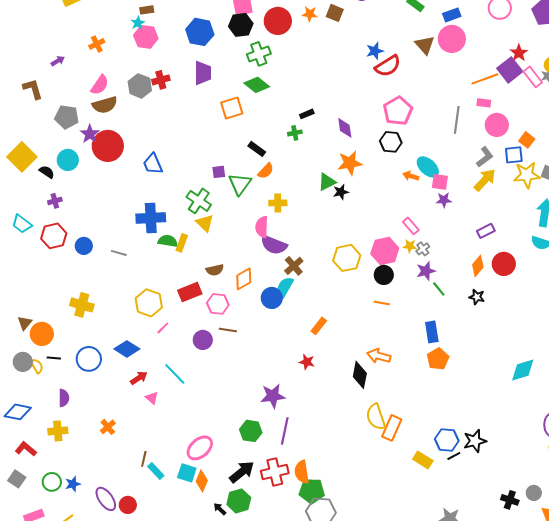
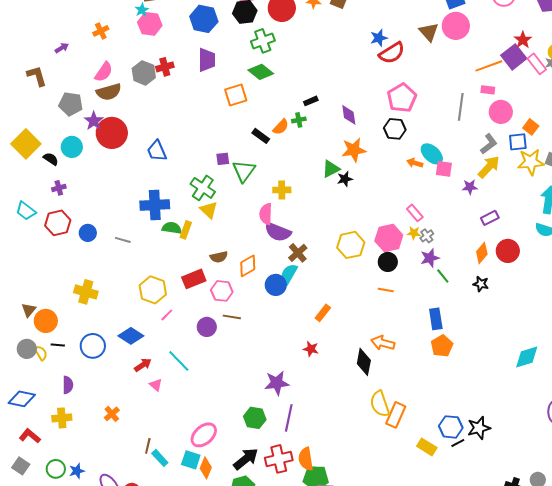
orange semicircle: (266, 171) -> (281, 127), moved
purple star: (444, 200) -> (470, 187), moved

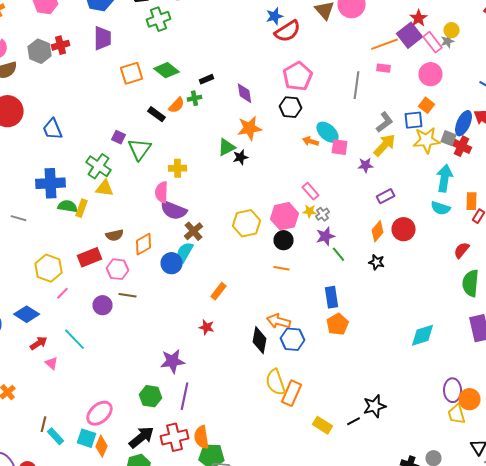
green diamond: (261, 72) -> (166, 70), moved
pink circle: (501, 112) -> (430, 74), moved
purple square: (223, 159) -> (118, 137), turned 32
yellow triangle: (209, 210) -> (104, 188), turned -36
blue hexagon: (451, 427) -> (292, 339), moved

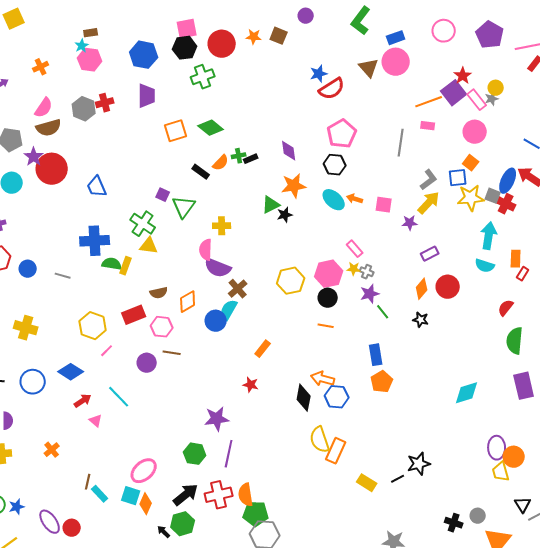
black rectangle: (206, 79) -> (251, 159), moved
cyan ellipse: (328, 132) -> (334, 200), moved
gray cross: (322, 214) -> (367, 272), turned -32

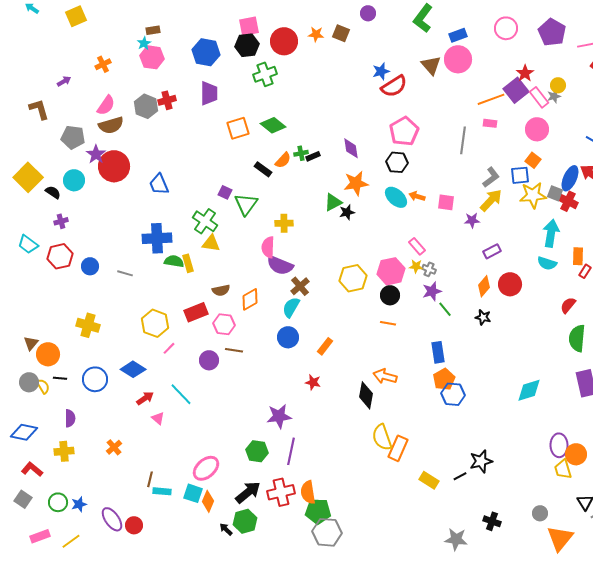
yellow rectangle: (126, 266) -> (188, 263), turned -36
blue circle: (216, 321) -> (288, 337), moved
blue hexagon: (337, 397) -> (453, 394), moved
cyan rectangle: (100, 494) -> (162, 491), turned -42
black cross: (454, 523) -> (492, 521), moved

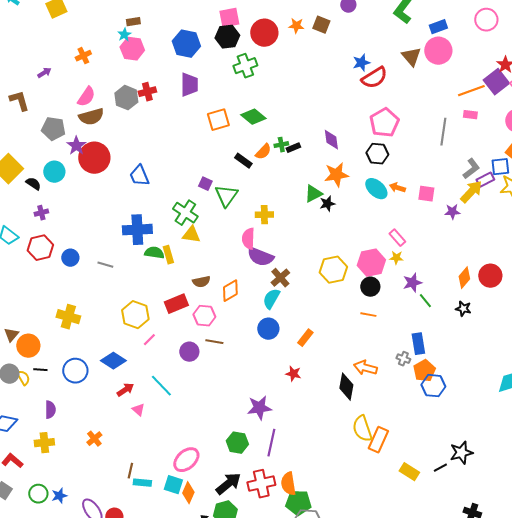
purple rectangle: (492, 251) -> (485, 180), moved
gray cross: (429, 269) -> (403, 359), moved

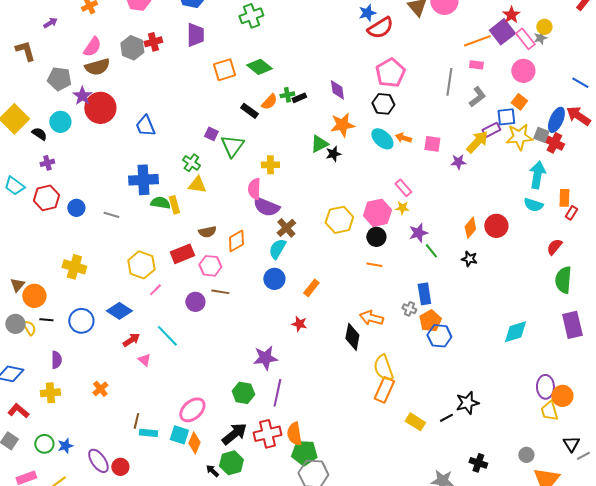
gray L-shape: (471, 169) -> (477, 97), moved
green cross: (185, 213) -> (191, 163), size x0.7
yellow semicircle: (362, 429) -> (383, 368), moved

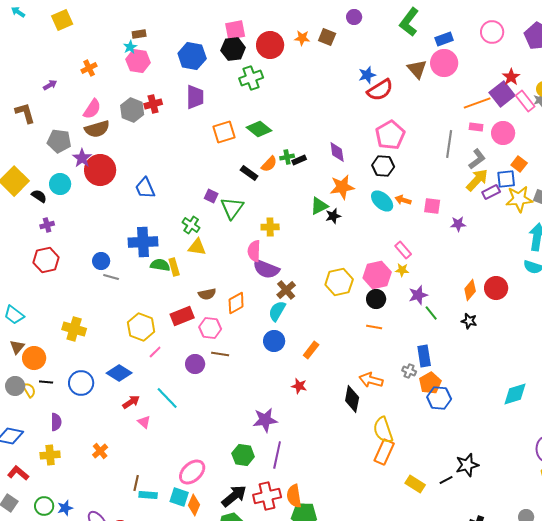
pink circle: (523, 71) -> (503, 133), moved
yellow arrow: (477, 142) -> (477, 180), moved
cyan trapezoid: (14, 186) -> (14, 315), moved
blue circle: (76, 208) -> (101, 261), moved

